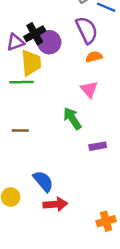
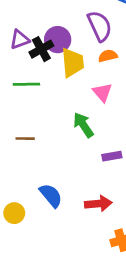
black cross: (35, 34) -> (41, 49), moved
yellow trapezoid: (31, 63) -> (73, 63), moved
red arrow: (55, 204) -> (98, 204), moved

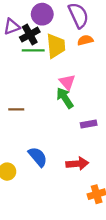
purple circle: (58, 40) -> (42, 14), moved
green line: (26, 84) -> (33, 50), moved
pink triangle: (102, 92) -> (67, 82), moved

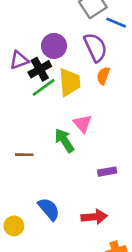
orange semicircle: (85, 40) -> (103, 76), turned -56
green line: (33, 50) -> (44, 87), turned -35
green arrow: (65, 98) -> (64, 140), moved

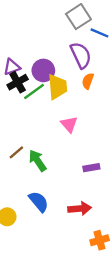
purple circle: (54, 46) -> (43, 70), moved
black cross: (40, 69) -> (18, 82), moved
green arrow: (64, 140) -> (37, 161), moved
brown line: (24, 155) -> (16, 152), turned -42

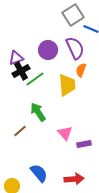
purple circle: (43, 70) -> (48, 50), moved
yellow trapezoid: (57, 87) -> (67, 85), moved
pink triangle: (69, 124) -> (65, 133), moved
green arrow: (37, 161) -> (38, 112), moved

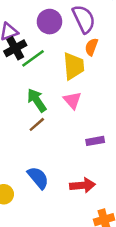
brown line: (20, 131) -> (37, 124), moved
pink triangle: (65, 133) -> (72, 100), moved

